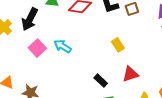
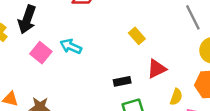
black rectangle: (101, 81) -> (122, 81), turned -48

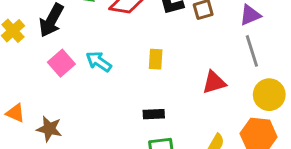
yellow rectangle: (137, 36) -> (156, 59), moved, turned 35
red triangle: (157, 69) -> (214, 82), moved

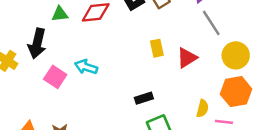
yellow rectangle: (156, 59) -> (157, 48), moved

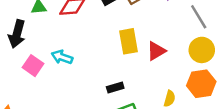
gray line: (211, 23) -> (199, 17), moved
yellow rectangle: (157, 48) -> (128, 41), size x1.5

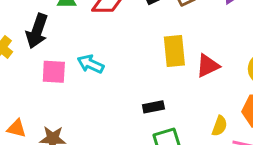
pink square: (33, 66) -> (54, 72), turned -36

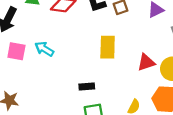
red triangle: (208, 66) -> (146, 62), moved

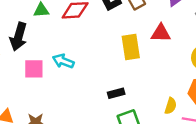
red triangle: (146, 62) -> (161, 33), moved, turned 30

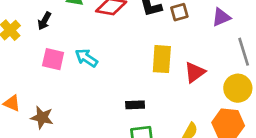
red triangle: (161, 33) -> (195, 72), moved, turned -50
black arrow: (18, 37) -> (44, 21), size x0.6

